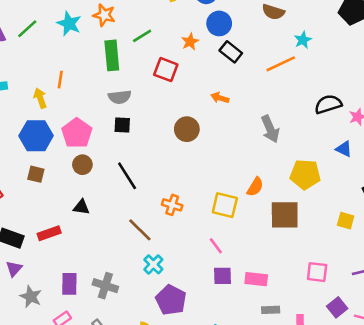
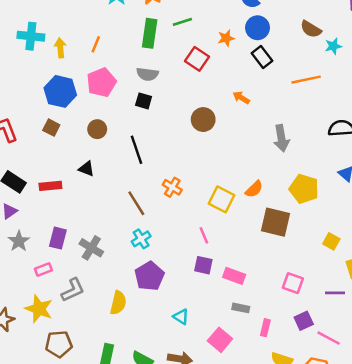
cyan star: (303, 40) -> (333, 46), moved
yellow arrow: (40, 98) -> (60, 48), moved
pink pentagon: (77, 133) -> (101, 82), moved

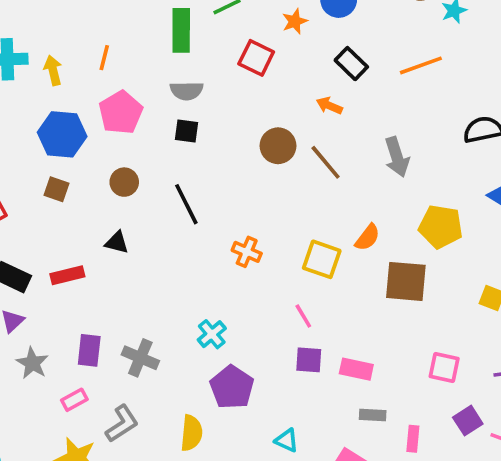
black rectangle: (262, 57) -> (351, 64), moved
brown line: (136, 203) -> (326, 162), moved

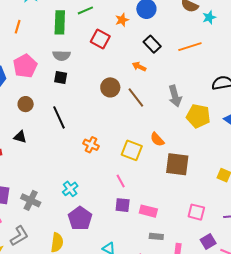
orange line: (104, 58) -> (18, 27), moved
yellow pentagon: (441, 227) -> (198, 116), moved
orange semicircle: (367, 237) -> (157, 139), turned 98

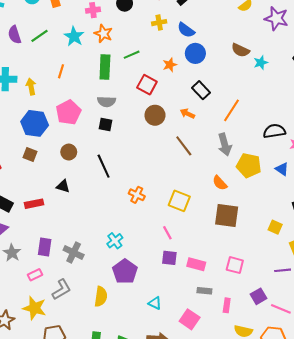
orange line: (190, 47) -> (231, 110), moved, turned -40
brown circle: (110, 87) -> (155, 115), moved
orange semicircle: (157, 139) -> (220, 183), moved
pink square: (196, 212) -> (235, 265), moved

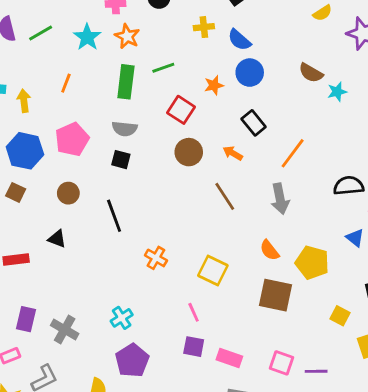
yellow pentagon: (249, 165) -> (312, 263), moved
purple line: (283, 270) -> (316, 371), moved

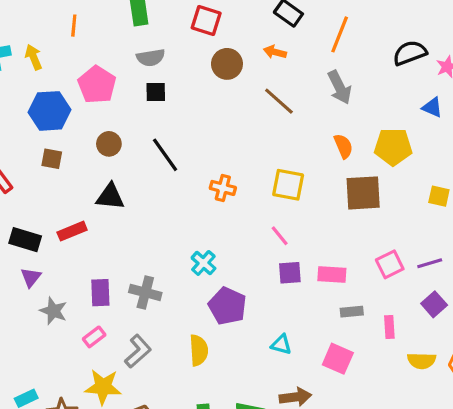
black triangle: (57, 239) -> (110, 197), size x1.4
orange semicircle: (269, 250) -> (343, 146), turned -150
pink square: (282, 363) -> (390, 264), turned -30

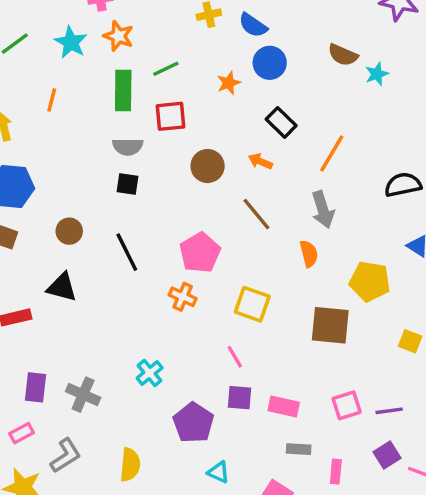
red square: (206, 20) -> (171, 116), moved, turned -32
pink pentagon: (97, 85) -> (200, 253), moved
orange semicircle: (343, 146) -> (309, 254), moved
purple pentagon: (227, 306) -> (193, 423), moved

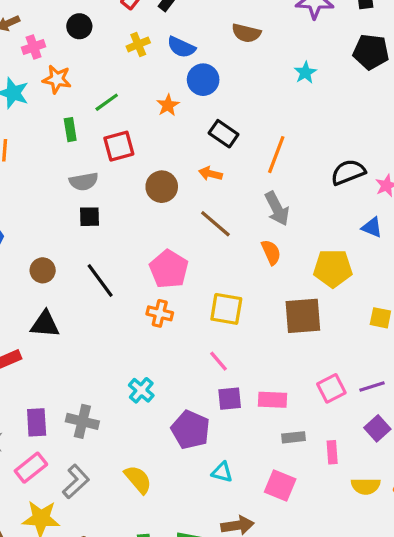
brown semicircle: (343, 55) -> (246, 33), moved
green rectangle: (123, 90) -> (70, 130), size x0.6
pink rectangle: (22, 433) -> (31, 468), size x1.4
yellow semicircle: (130, 465) -> (138, 479), turned -36

